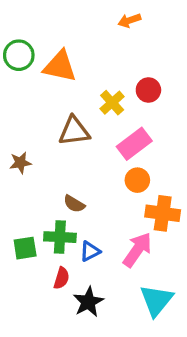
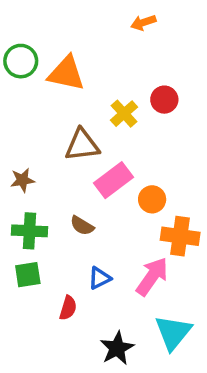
pink rectangle: (134, 144) -> (114, 180), moved
green cross: (60, 237) -> (30, 231), moved
black star: (88, 302) -> (117, 348), moved

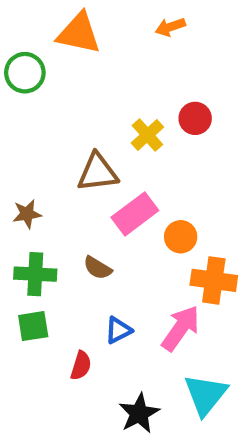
orange triangle: (66, 73) -> (79, 33), moved

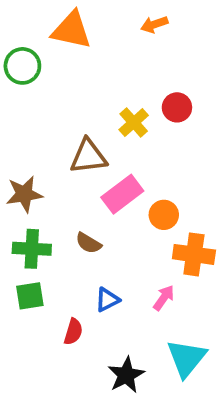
brown star: (27, 214) -> (24, 194), size x1.4
pink arrow: (181, 328) -> (164, 298), size x0.6

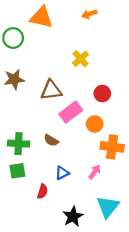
red circle: (177, 107) -> (102, 94), moved
yellow cross: (134, 122) -> (81, 59), moved
brown star: (24, 194) -> (14, 79), moved

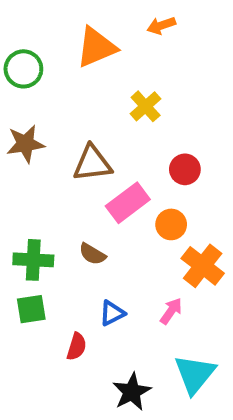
orange triangle: (41, 17) -> (96, 47), moved, turned -35
orange cross: (112, 147) -> (203, 266), turned 30

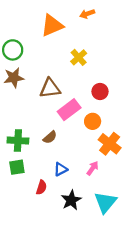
green circle: (23, 69) -> (13, 50), moved
brown semicircle: (92, 254) -> (50, 137), turned -72
black star: (132, 392) -> (71, 200), moved

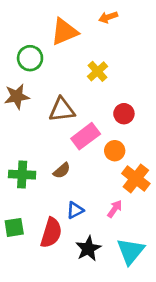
green circle: (13, 50) -> (30, 58), moved
green square: (17, 167) -> (14, 227), moved
red semicircle: (41, 187) -> (51, 233), size x1.6

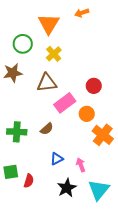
orange triangle: (64, 32) -> (49, 24), turned -35
yellow cross: (97, 71) -> (54, 54), moved
pink arrow: (115, 209) -> (81, 165), moved, turned -56
red semicircle: (51, 233) -> (29, 181), moved, size x0.6

